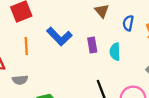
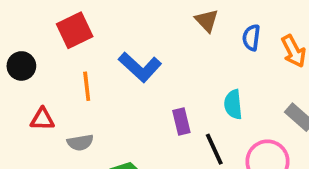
purple rectangle: (92, 45) -> (181, 122), moved
cyan semicircle: (115, 52) -> (233, 104), moved

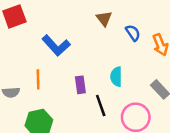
blue semicircle: (251, 38) -> (133, 33), turned 133
orange line: (87, 86) -> (38, 79), moved

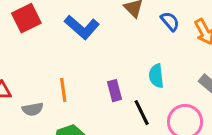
blue L-shape: (56, 45) -> (82, 27), moved

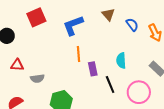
blue L-shape: (82, 27) -> (73, 25), turned 115
orange line: (63, 90) -> (78, 54), moved

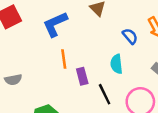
blue semicircle: (132, 25) -> (130, 36), moved
gray semicircle: (37, 78) -> (13, 80), moved

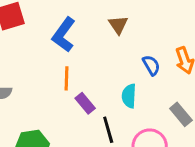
blue L-shape: (55, 24) -> (64, 35), turned -40
purple rectangle: (82, 76) -> (85, 103), turned -35

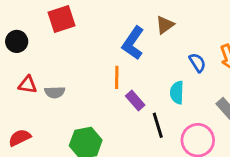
brown triangle: (118, 25) -> (165, 25), turned 30
blue L-shape: (64, 35) -> (133, 43), moved

